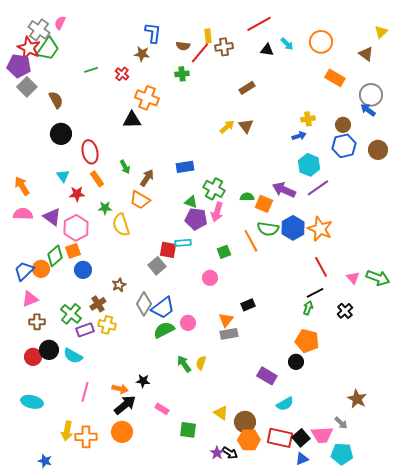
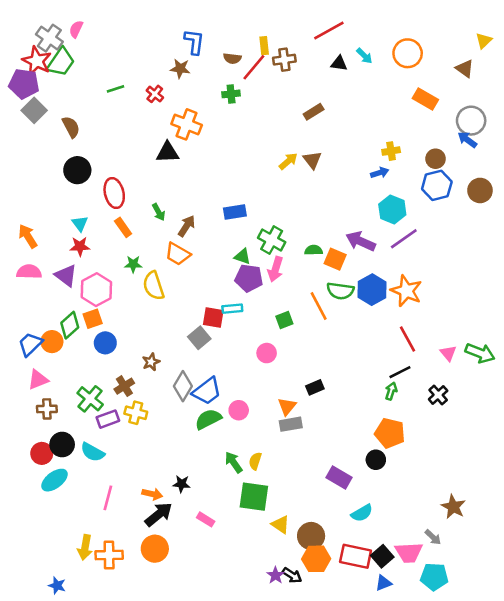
red star: (77, 194) -> (80, 246), moved
cyan ellipse: (32, 402) -> (54, 480), moved, turned -50
green square: (188, 430) -> (254, 497), moved, size x1.4

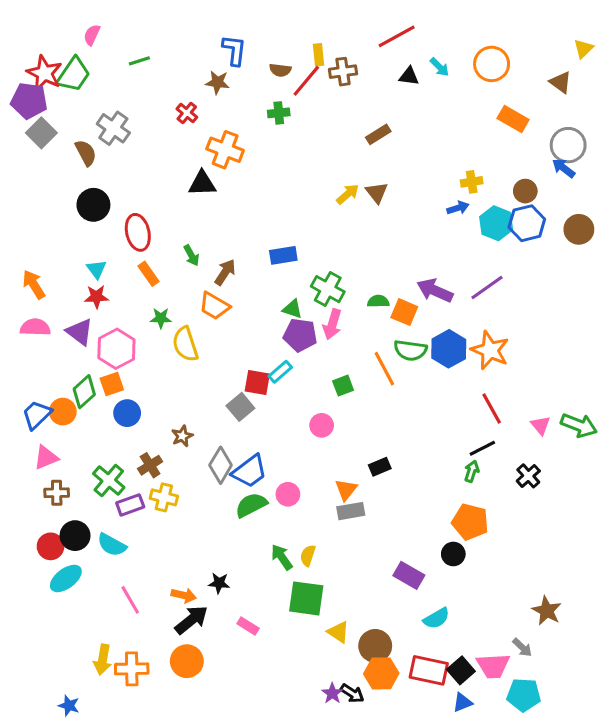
gray cross: (49, 38) -> (113, 128), moved
green line: (115, 89) -> (139, 61), moved
cyan hexagon: (392, 210) -> (496, 223), moved
cyan rectangle: (232, 309) -> (280, 372), turned -36
pink line: (108, 498) -> (130, 600), turned -45

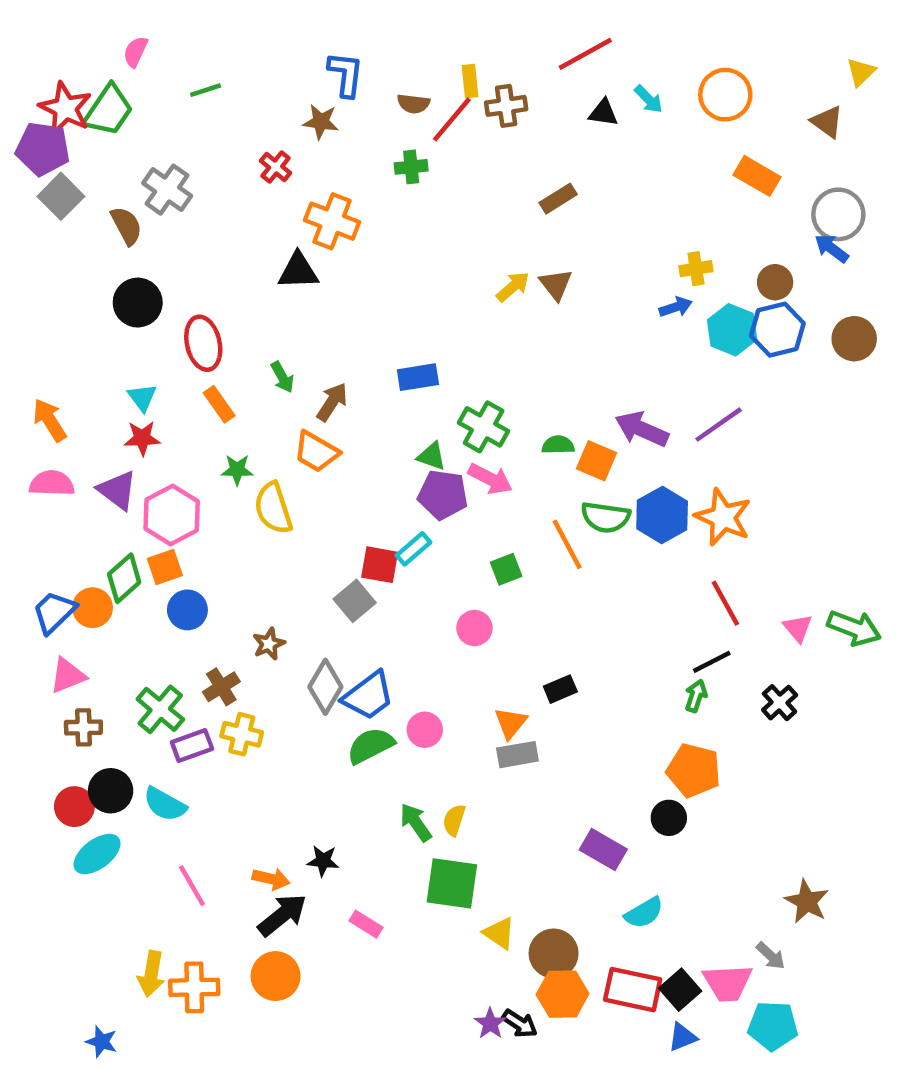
pink arrow: (332, 324) -> (490, 479), turned -80

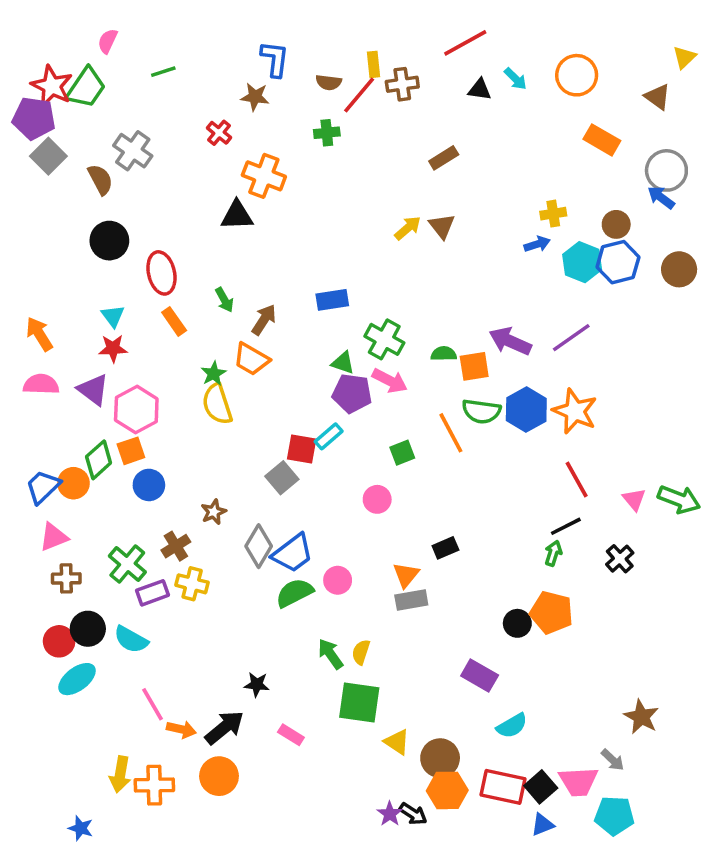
orange square: (597, 461) -> (474, 366), turned -32
green star: (237, 470) -> (214, 374), moved, turned -30
black circle: (669, 818) -> (517, 623), moved
orange arrow: (271, 879) -> (181, 729), moved

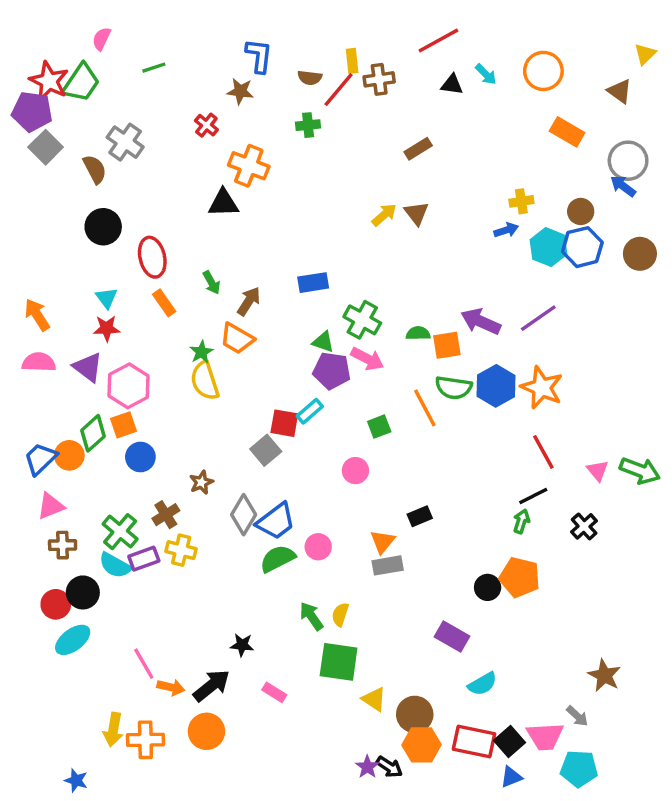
cyan semicircle: (131, 640) -> (115, 565), moved

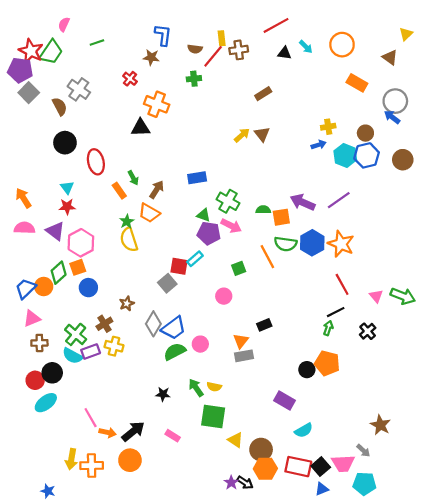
orange rectangle: (164, 303) -> (119, 191), moved
yellow semicircle: (340, 614) -> (214, 387), turned -96
black star: (242, 645) -> (163, 394), moved

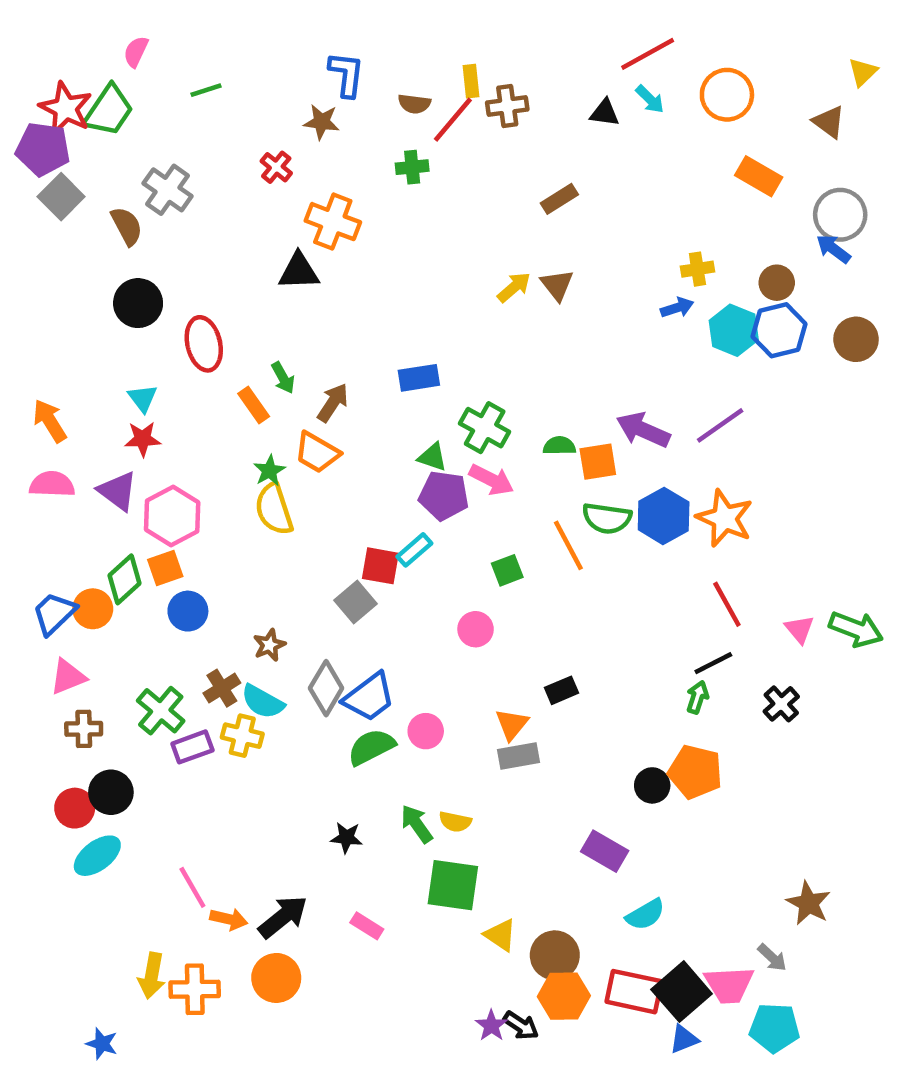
red line: (276, 25) -> (648, 54), moved
cyan semicircle: (72, 356) -> (263, 702), moved
black square: (321, 467) -> (682, 992), size x1.4

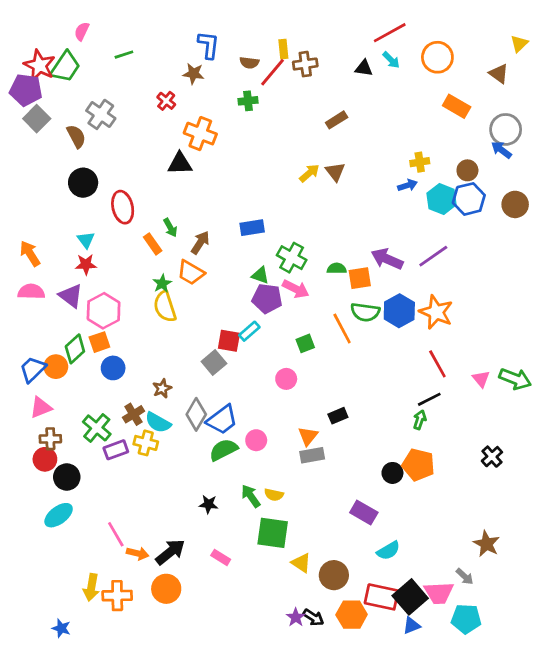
black cross: (781, 704) -> (492, 457), moved
red circle: (75, 808) -> (45, 459), moved
orange hexagon: (564, 996) -> (352, 615), moved

